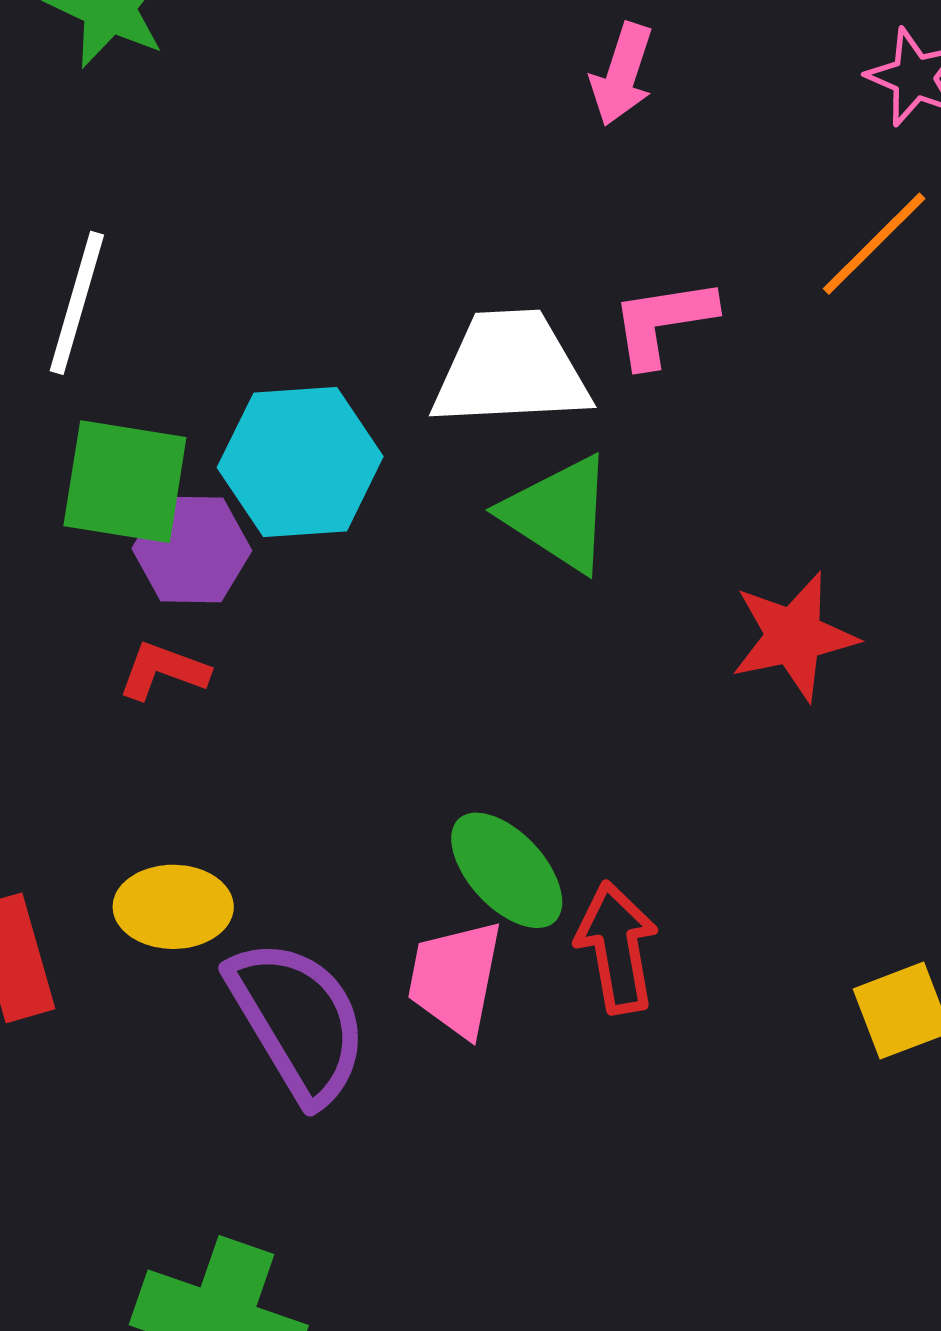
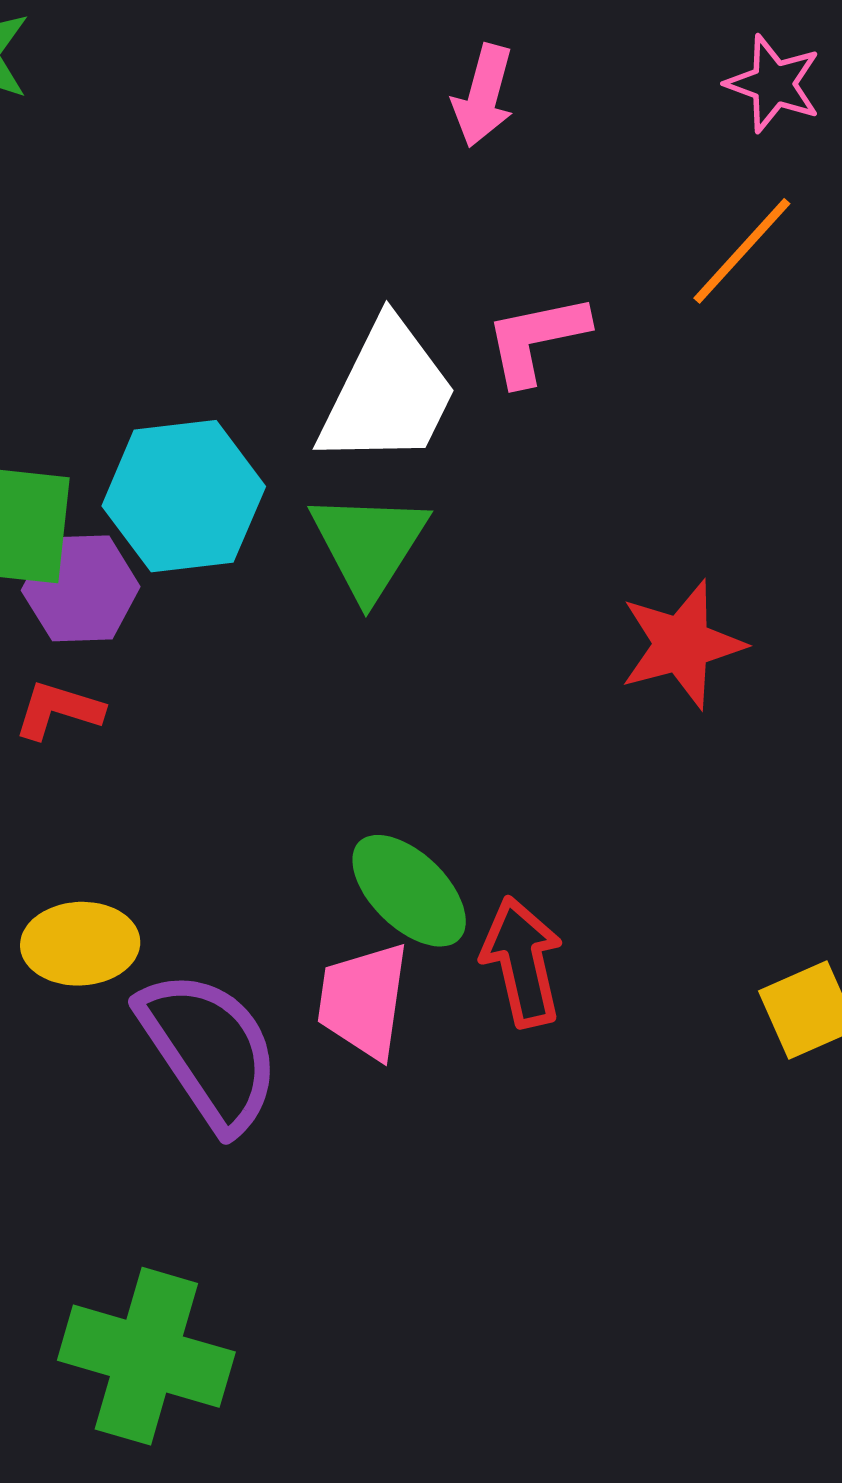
white trapezoid: (511, 369) -> (388, 394), turned 122
green triangle: (558, 514) -> (369, 545), moved, turned 32

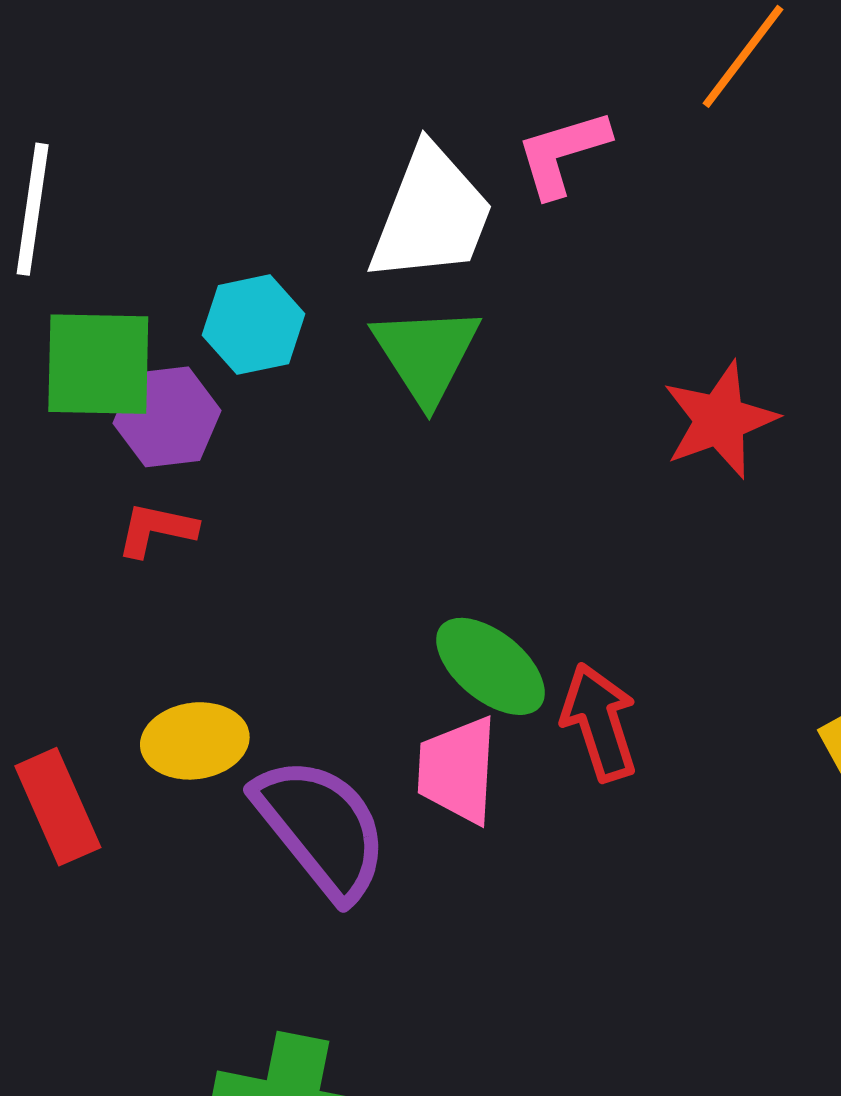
cyan hexagon: (184, 496) -> (254, 325), size x0.7

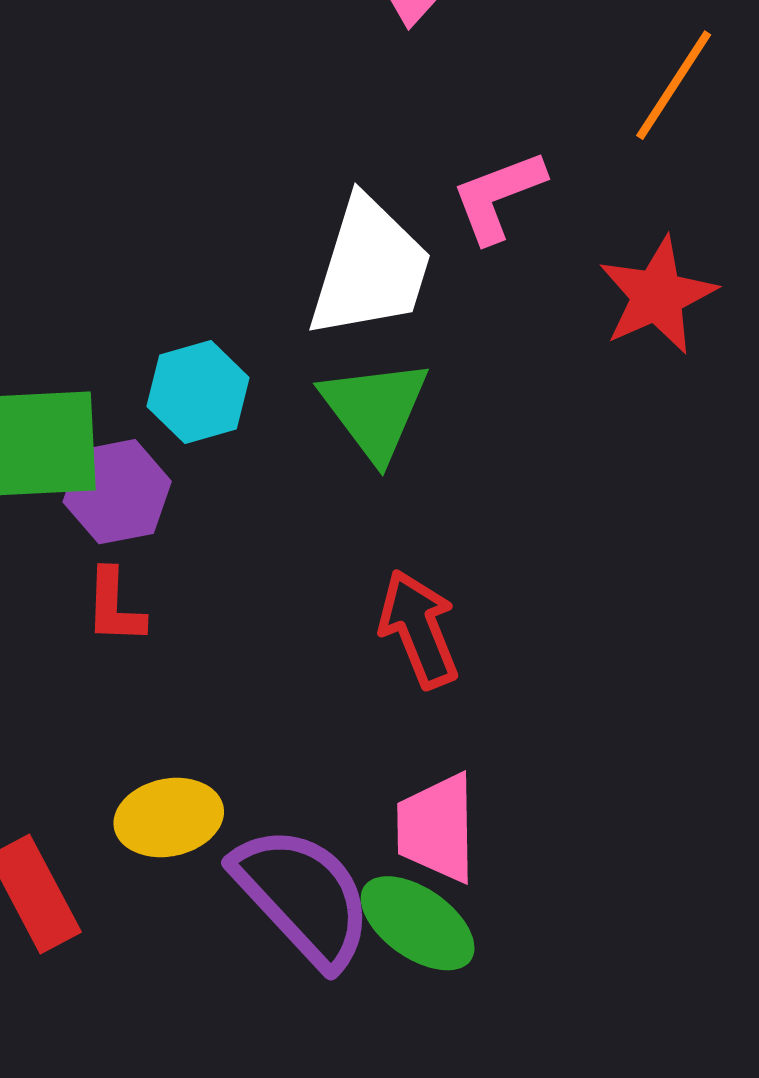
red star: (720, 420) -> (657, 296), moved
red L-shape: (156, 530) -> (115, 606), turned -96
green ellipse: (491, 666) -> (418, 923), moved
red arrow: (599, 722) -> (419, 629), moved

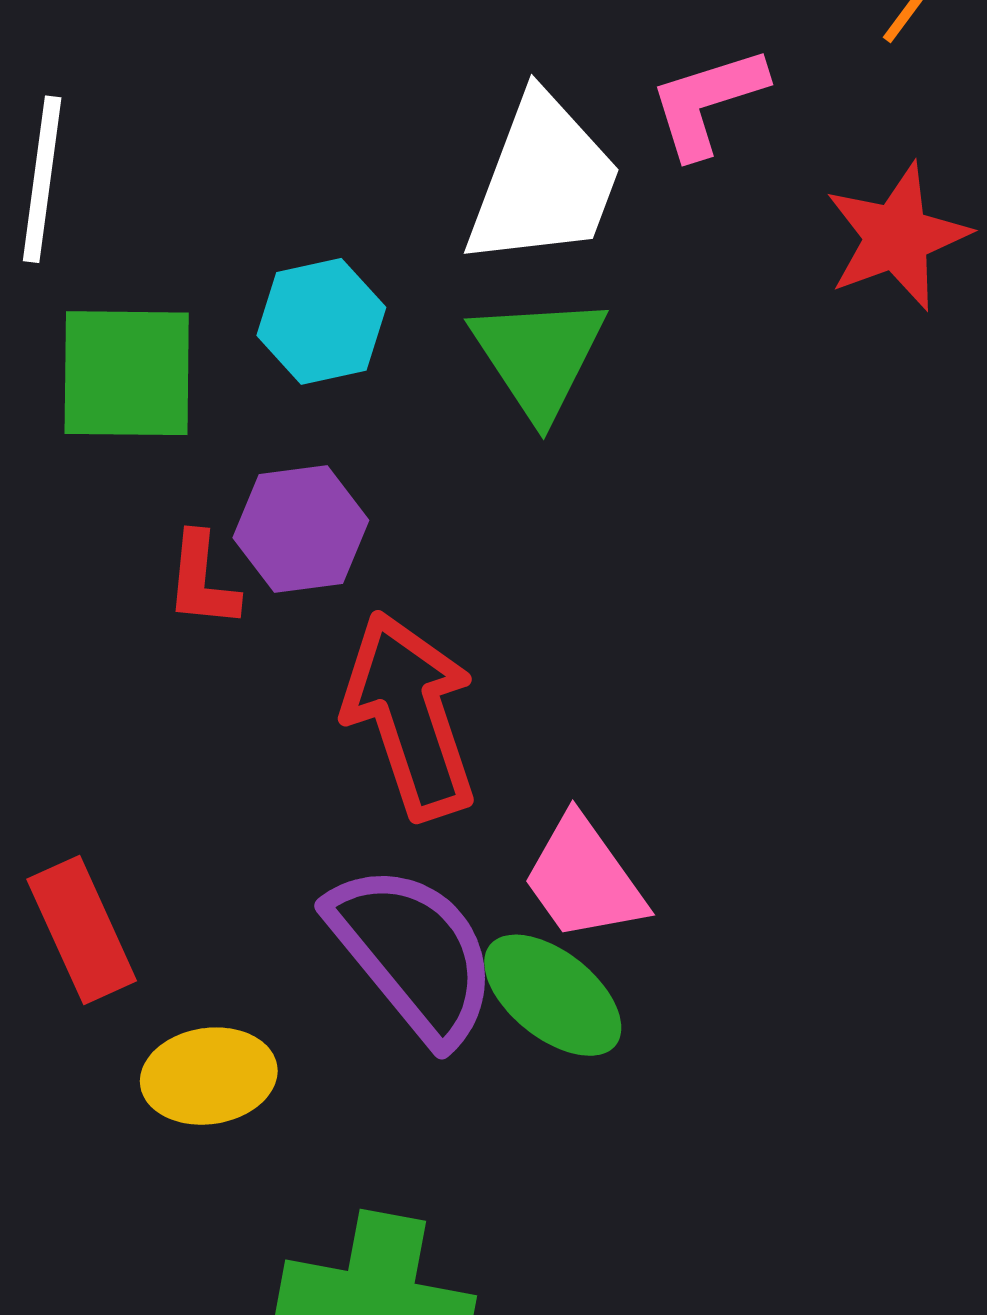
purple hexagon: (117, 492) -> (301, 529), moved
red arrow: (419, 629) -> (410, 715), moved, size x1.4
yellow ellipse: (169, 817) -> (209, 1076), moved
pink trapezoid: (437, 828) -> (584, 879), turned -38

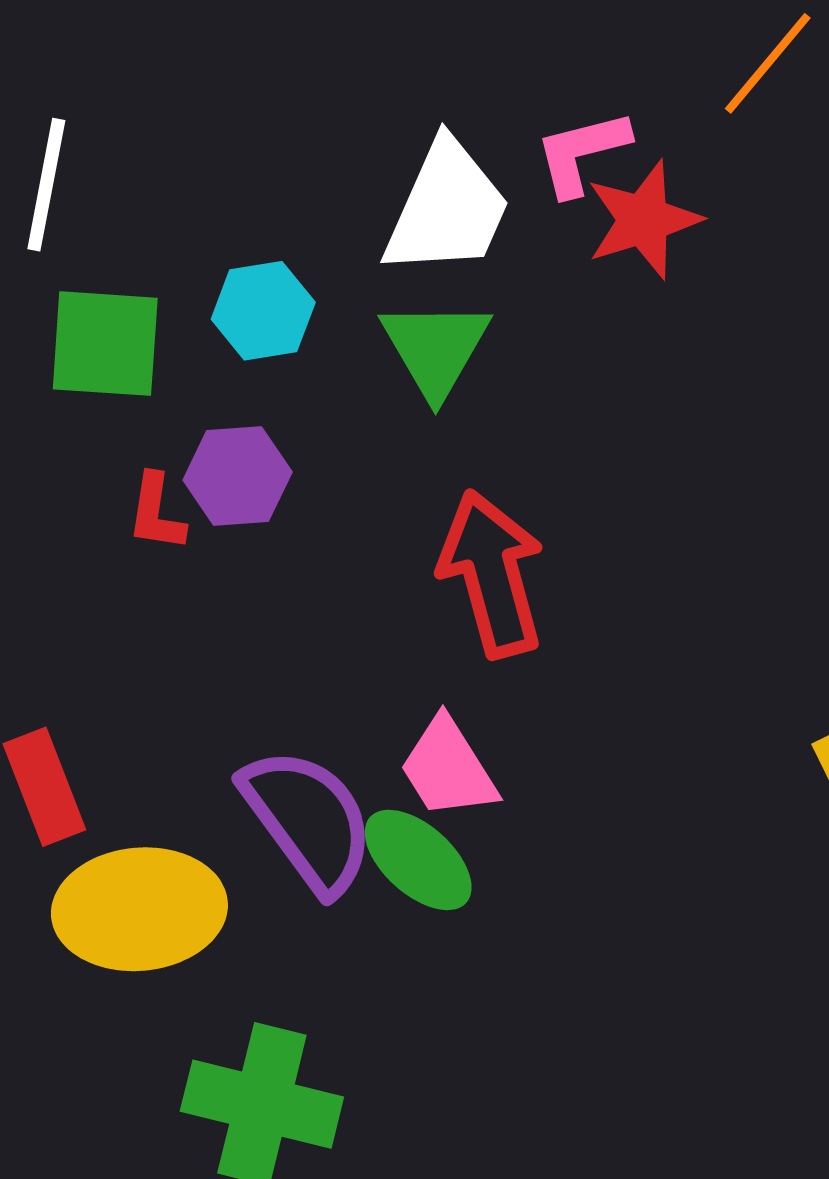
red star: (897, 237) -> (643, 220), moved
red arrow: (410, 715) -> (492, 574), moved
yellow ellipse: (209, 1076) -> (139, 909), size x1.6

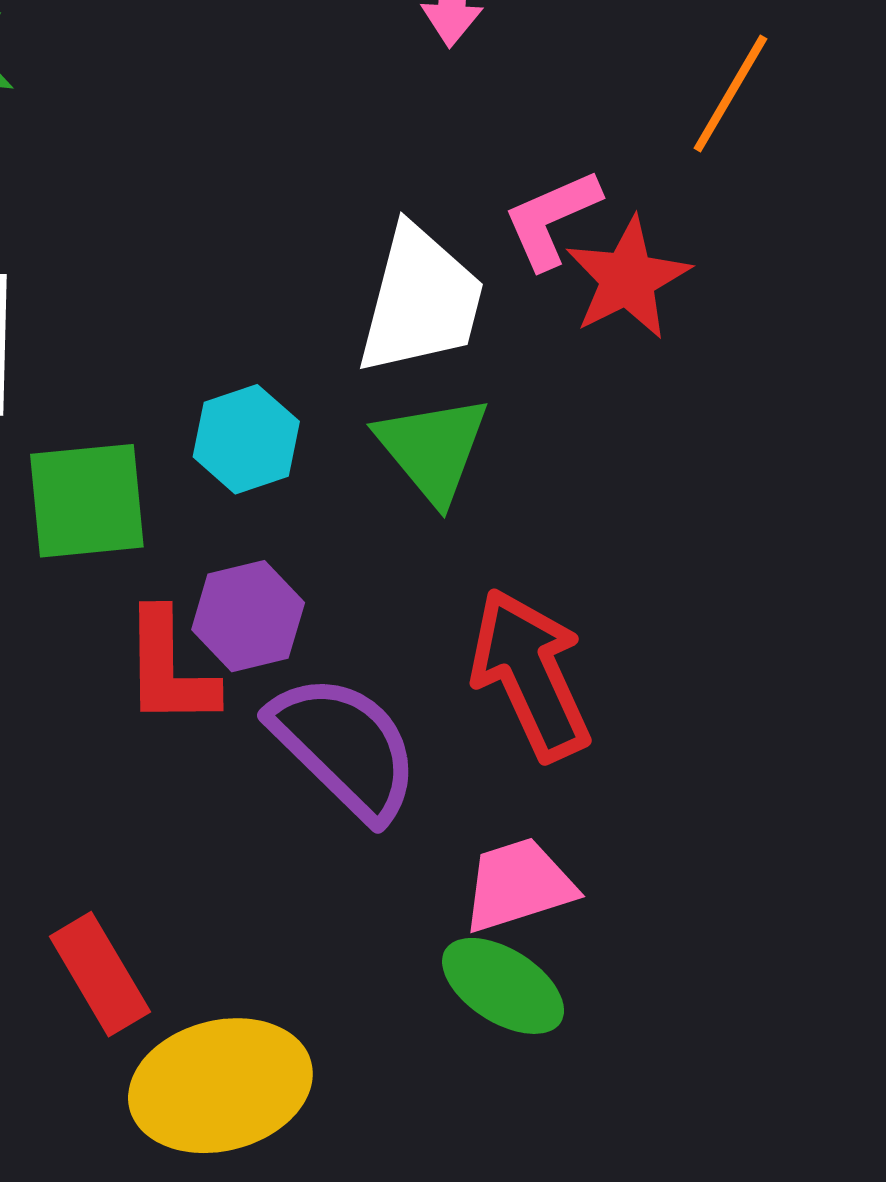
red L-shape: (156, 512) -> (169, 668), size x1.5
pink trapezoid: (448, 768) -> (518, 885), turned 114
purple semicircle: (308, 820) -> (345, 747), moved

